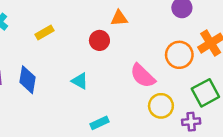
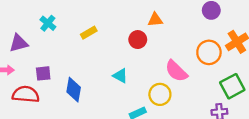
blue diamond: (27, 80) -> (74, 90), moved
yellow circle: (161, 106) -> (160, 94), moved

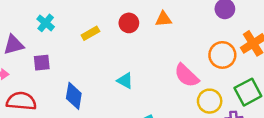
red circle: (138, 40) -> (129, 23), moved
purple square: (43, 73) -> (42, 63), moved
yellow circle: (160, 94) -> (210, 101), moved

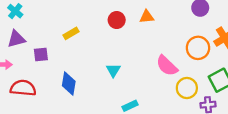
cyan cross: (46, 23) -> (15, 11), moved
yellow rectangle: (90, 33) -> (71, 33), moved
cyan triangle: (125, 81) -> (113, 70), turned 32

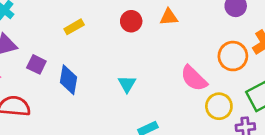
yellow rectangle: (71, 33) -> (74, 27), moved
purple square: (41, 55) -> (36, 64), turned 32
blue diamond: (69, 84) -> (68, 80), moved

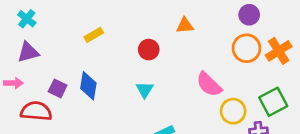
red circle: (131, 21) -> (149, 50), moved
orange circle: (233, 56) -> (246, 48), moved
purple square: (36, 64) -> (58, 88), moved

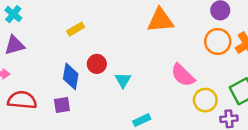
orange triangle: (185, 25) -> (160, 20), size x1.6
red circle: (149, 50) -> (97, 64), moved
purple square: (58, 88) -> (62, 105), moved, turned -35

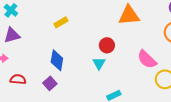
red circle: (97, 64) -> (107, 45), moved
red semicircle: (22, 100) -> (18, 79), size x0.7
purple square: (62, 105) -> (50, 83), turned -32

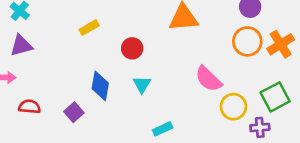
red circle: (107, 45) -> (132, 48), moved
blue diamond: (57, 60) -> (100, 86), moved

